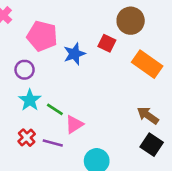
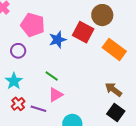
red square: (107, 43) -> (83, 32), size x1.5
cyan star: (30, 100) -> (14, 81), moved
green line: (55, 109) -> (52, 76), moved

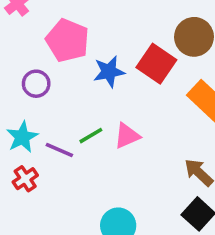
green line: (52, 76) -> (91, 136), turned -72
pink triangle: (56, 95) -> (127, 136), moved
purple line: (38, 109) -> (59, 150), moved

